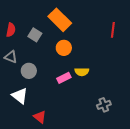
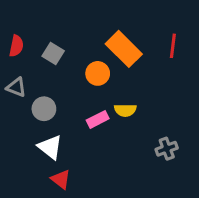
orange rectangle: (60, 20) -> (124, 49), moved
white triangle: (20, 96) -> (50, 147), moved
gray cross: (104, 105) -> (167, 149), moved

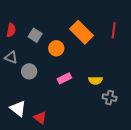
orange circle: (98, 73) -> (56, 48), moved
yellow semicircle: (125, 110) -> (95, 80), moved
white triangle: (50, 147) -> (18, 109), moved
gray cross: (167, 149) -> (110, 98), turned 32

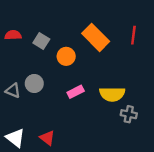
red semicircle: (11, 30) -> (13, 35), turned -104
gray triangle: (11, 57) -> (13, 91), moved
yellow semicircle: (95, 80) -> (112, 94), size x1.5
white triangle: (18, 109) -> (15, 138), moved

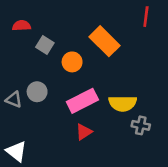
red semicircle: (13, 35) -> (22, 26), moved
red line: (133, 35) -> (146, 17), moved
pink rectangle: (76, 92) -> (82, 101), size x1.6
red triangle: (47, 138) -> (84, 132), moved, turned 49

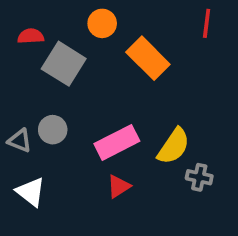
gray square: (45, 45) -> (64, 64), size x1.6
orange circle: (72, 62) -> (102, 23), moved
yellow semicircle: (123, 103) -> (174, 146), turned -56
white triangle: (16, 151) -> (31, 192), moved

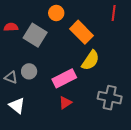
red semicircle: (31, 36) -> (11, 27), moved
yellow semicircle: (174, 146) -> (90, 60), moved
gray cross: (199, 177) -> (110, 98), size x1.6

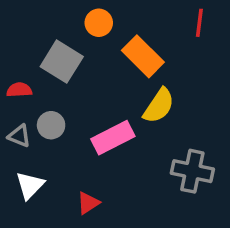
red semicircle: (11, 27) -> (19, 90), moved
red triangle: (65, 103) -> (88, 203), moved
white triangle: (17, 106) -> (30, 185), turned 36

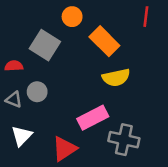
yellow semicircle: (159, 106) -> (116, 77), turned 44
pink rectangle: (113, 138) -> (93, 118), moved
gray cross: (192, 171) -> (124, 140), moved
red triangle: (88, 203) -> (64, 149), size x1.5

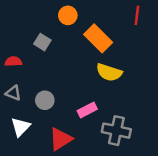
gray square: (45, 45) -> (42, 42), size x0.6
yellow semicircle: (116, 77) -> (109, 72), turned 30
gray circle: (37, 92) -> (45, 100), moved
pink rectangle: (93, 118) -> (87, 110), size x0.7

